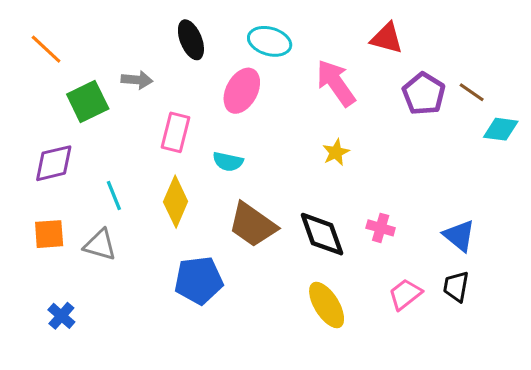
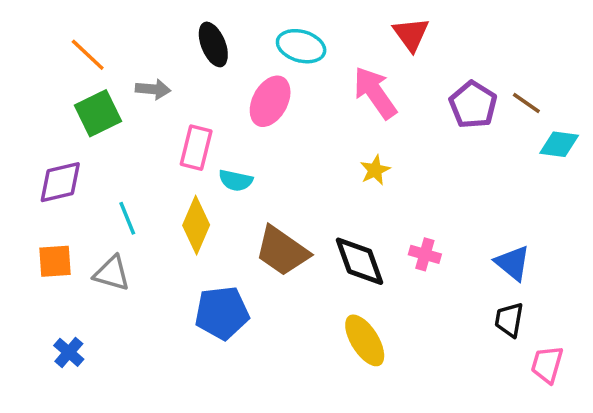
red triangle: (387, 38) -> (411, 34), moved, turned 39
orange line: (46, 49) -> (88, 55), moved
cyan semicircle: (228, 162) -> (236, 180), moved
pink trapezoid: (405, 294) -> (547, 364), moved, turned -36

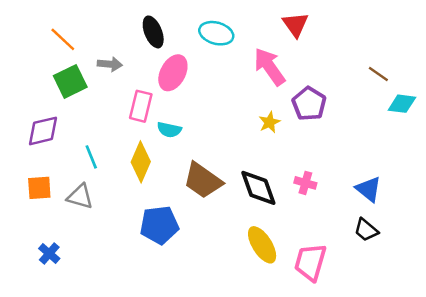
pink ellipse: (270, 101) -> (173, 73), moved
purple pentagon: (473, 105) -> (309, 104), moved
black trapezoid: (509, 320) -> (366, 230), turned -60
pink trapezoid: (547, 364) -> (310, 262), moved, size x1.4

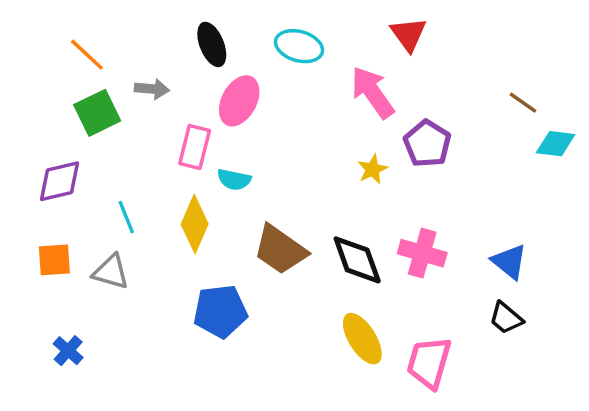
pink cross: (305, 183) -> (422, 253), size x1.5

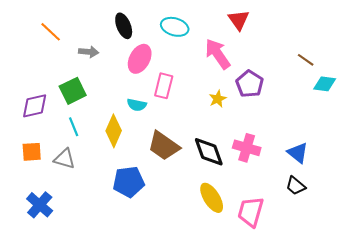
green square: (97, 113) -> (73, 91), moved
pink rectangle: (195, 147) -> (164, 86), moved
blue cross: (68, 351) -> (40, 205), size x1.5

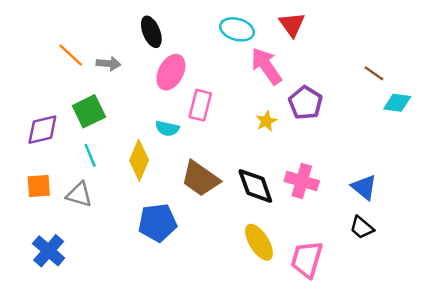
cyan ellipse: (175, 27) -> (237, 29), moved
orange line: (51, 32) -> (71, 55), moved

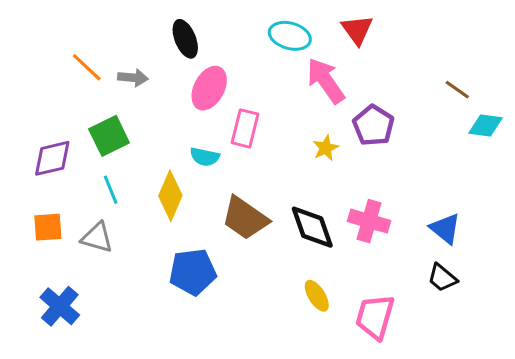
yellow ellipse: (259, 242) -> (317, 296), size x0.7

